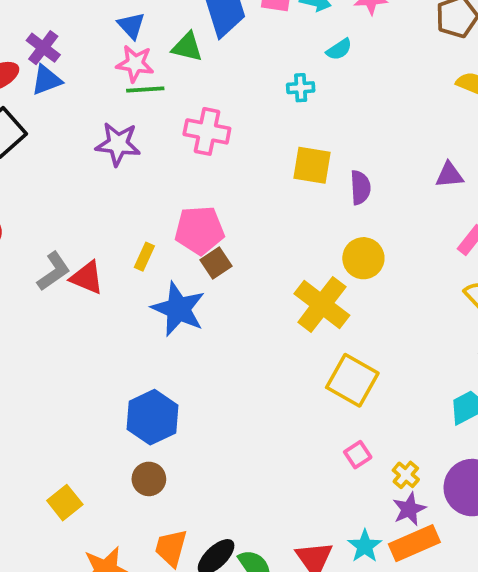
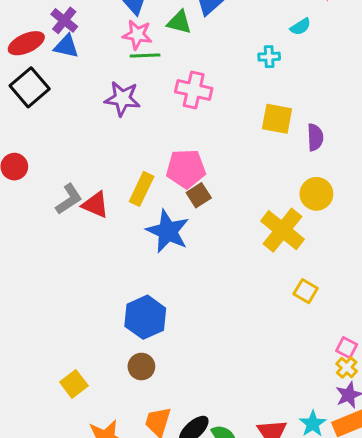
blue triangle: (46, 80) -> (66, 46), turned 32
yellow rectangle: (144, 257) -> (142, 189), size x1.5
yellow square: (352, 380) -> (306, 291), size x0.6
pink square: (358, 455) -> (347, 348), moved, turned -30

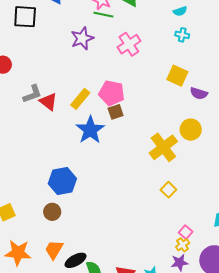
cyan semicircle: (300, 27) -> (180, 11), moved
black square: (30, 87) -> (25, 17), turned 30
pink cross: (194, 90) -> (129, 44), turned 30
purple star: (122, 99) -> (82, 38), turned 30
purple semicircle: (315, 137) -> (199, 93), turned 96

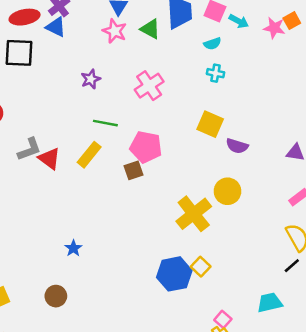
green line: (103, 15) -> (105, 123), moved
purple star: (82, 38) -> (91, 79), size x0.7
pink pentagon: (112, 93) -> (146, 147), moved
blue star: (90, 130) -> (73, 248), moved, size x0.5
blue hexagon: (62, 181) -> (174, 274), moved

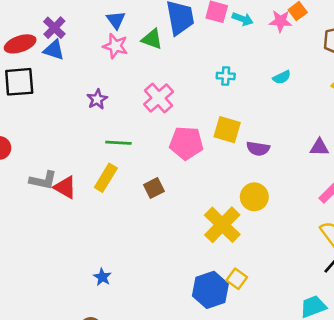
cyan semicircle: (212, 44) -> (282, 77), moved
pink pentagon: (146, 147) -> (186, 143), moved
gray L-shape: (29, 149) -> (43, 180), turned 40

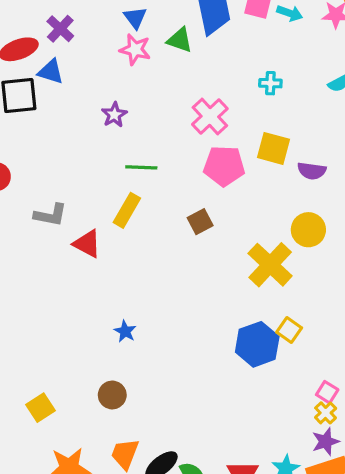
blue triangle: (54, 50) -> (51, 72), moved
pink cross: (159, 98) -> (210, 117), moved
red triangle: (65, 187) -> (87, 244), moved
brown square: (154, 188) -> (200, 222), moved

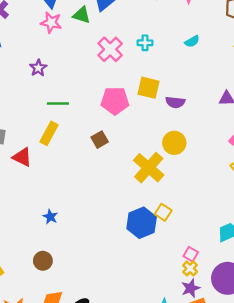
pink cross: (210, 117) -> (110, 49), moved

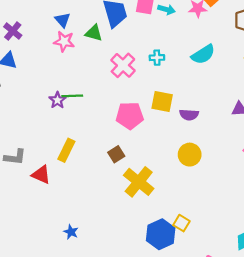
cyan semicircle: (192, 41) -> (203, 54), size x1.6
purple star: (38, 68) -> (57, 100), moved
green line: (58, 104) -> (72, 96), moved
yellow cross: (149, 168) -> (139, 182), moved

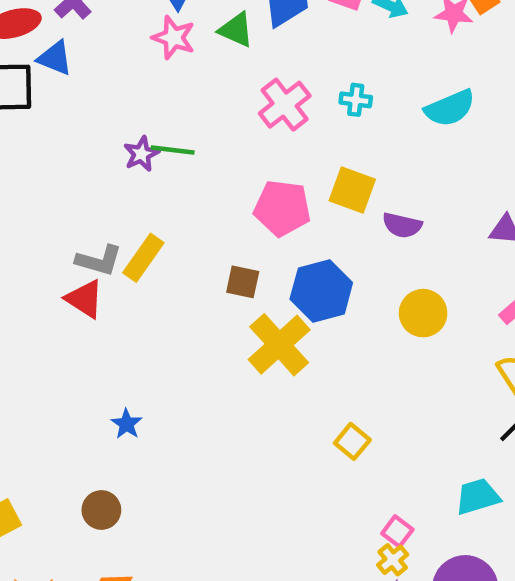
brown square: (116, 154) -> (243, 282), turned 35
yellow circle: (190, 155) -> (423, 313), moved
gray L-shape: (15, 157) -> (99, 260), moved
blue hexagon: (161, 234) -> (321, 291), moved

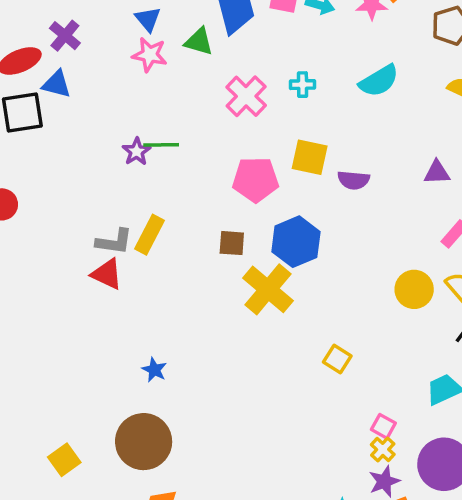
yellow circle: (423, 313) -> (414, 289), moved
brown circle: (101, 510) -> (144, 442), size x1.8

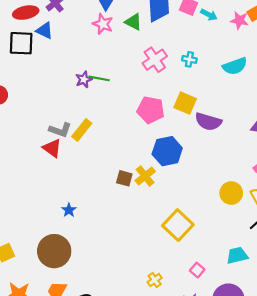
purple semicircle: (354, 180) -> (208, 122), size x1.4
brown square: (232, 243) -> (124, 178), moved
yellow cross: (268, 289) -> (145, 176), size x0.7
yellow square: (337, 359) -> (178, 225), size x1.8
yellow cross: (383, 449) -> (155, 280), moved

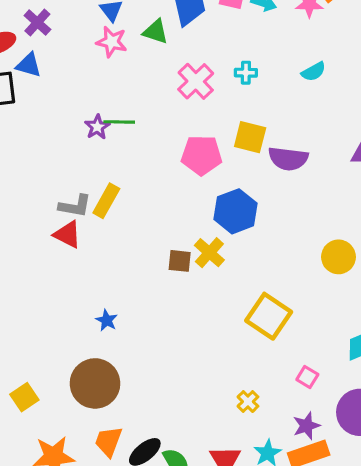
cyan semicircle: (235, 66) -> (314, 72), size x0.7

